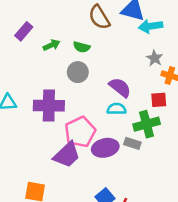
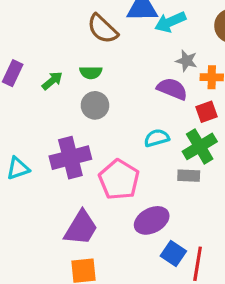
purple semicircle: (120, 87) -> (172, 89), moved
purple ellipse: (105, 148) -> (152, 220), moved
purple trapezoid: (67, 155) -> (81, 228), moved

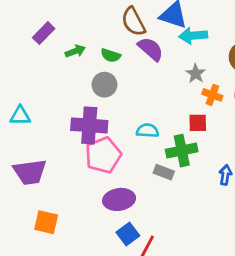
purple semicircle: (172, 89) -> (151, 49), moved
purple cross: (70, 158) -> (89, 125), moved
purple trapezoid: (81, 228) -> (30, 172), moved, turned 32

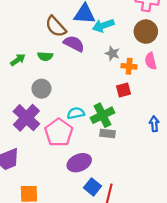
gray circle: (104, 85) -> (41, 89), moved
purple cross: (89, 125) -> (26, 118), moved, turned -36
cyan semicircle: (147, 131) -> (76, 113), moved
green cross: (182, 151) -> (103, 115), moved

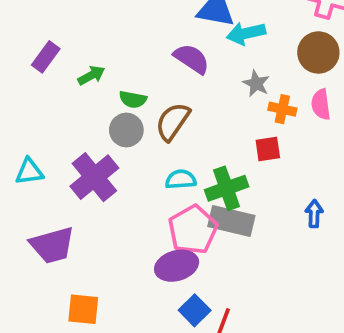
brown semicircle: (56, 26) -> (173, 122), moved, turned 70
green semicircle: (45, 56) -> (133, 99), moved
pink pentagon: (59, 132) -> (193, 230), moved
gray rectangle: (108, 134) -> (231, 221), size x1.6

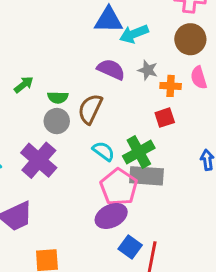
purple semicircle: (192, 59) -> (111, 69), moved
cyan semicircle: (181, 179) -> (103, 151), turned 50

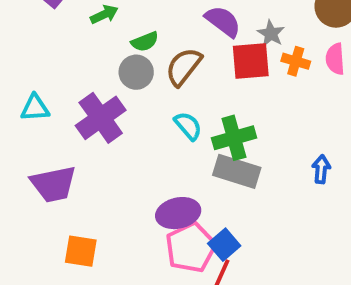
green semicircle: (58, 97) -> (145, 42), turned -36
red square: (165, 118) -> (251, 61), moved, size x1.5
pink pentagon: (119, 187) -> (191, 247), moved
blue square: (130, 247) -> (224, 245), moved

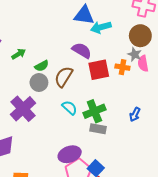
gray star: (271, 34) -> (135, 54), moved
blue arrow: (321, 169) -> (135, 114), moved, turned -152
gray rectangle: (237, 171) -> (98, 129), size x0.7

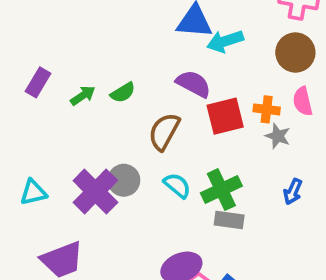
gray star: (135, 54) -> (278, 136), moved
green semicircle: (42, 66) -> (123, 93), moved
gray circle: (39, 82) -> (124, 180), moved

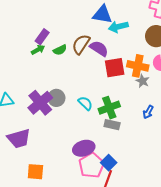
purple rectangle: (38, 82) -> (42, 37), moved
orange cross: (267, 109) -> (138, 66), size x1.5
brown semicircle: (164, 132) -> (81, 44), moved

